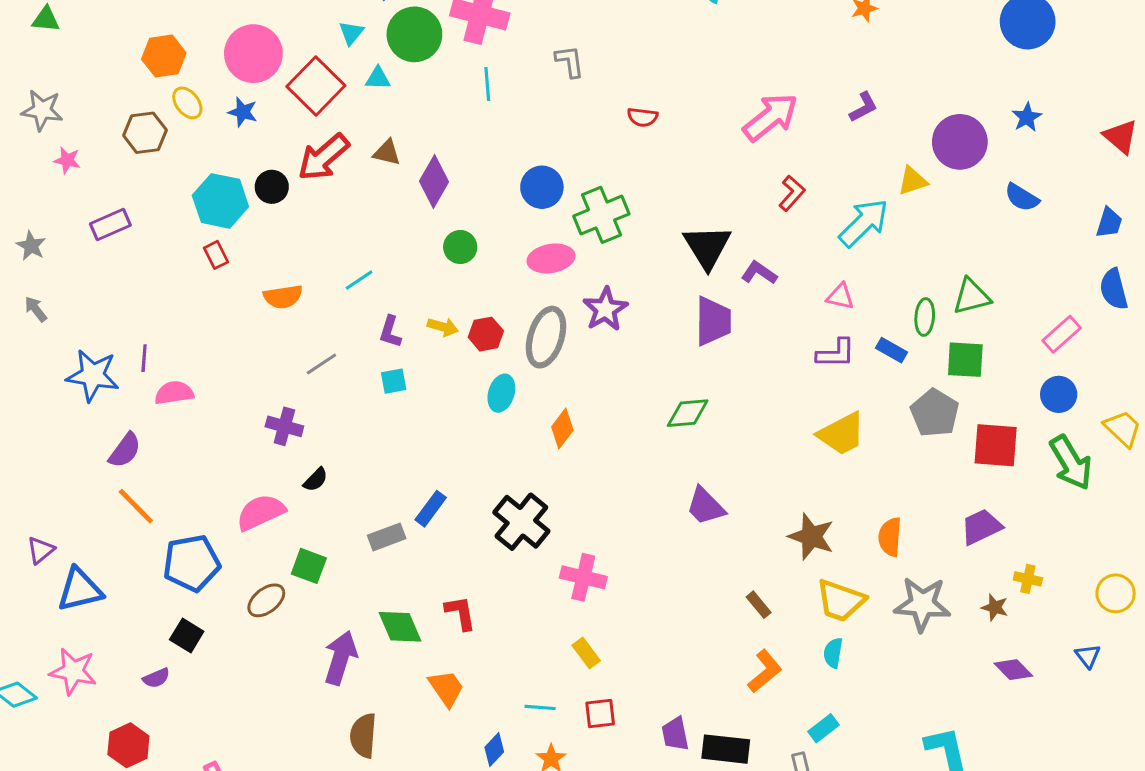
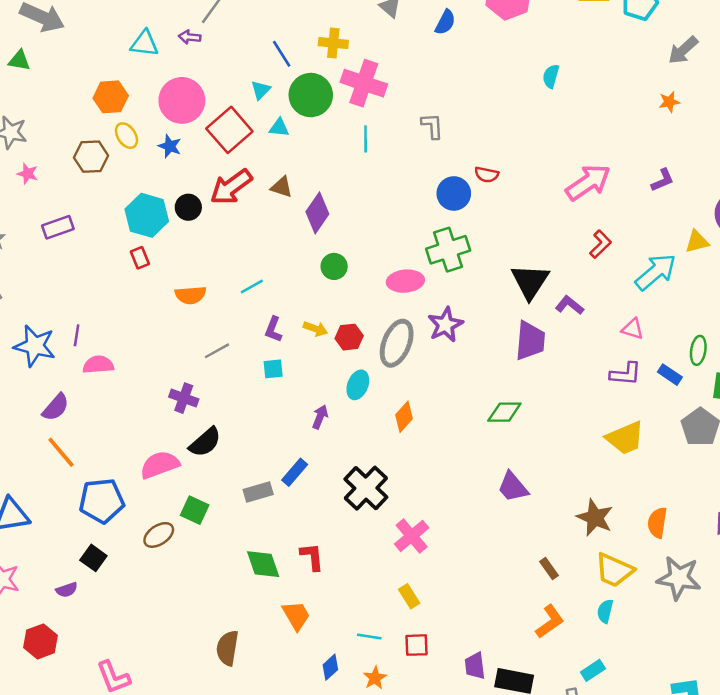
blue circle: (542, 187) -> (454, 193), moved
black semicircle: (316, 480) -> (205, 442), size x1.6
pink cross: (583, 577) -> (412, 536), turned 32
purple arrow: (341, 658) -> (320, 417), moved, size x0.6

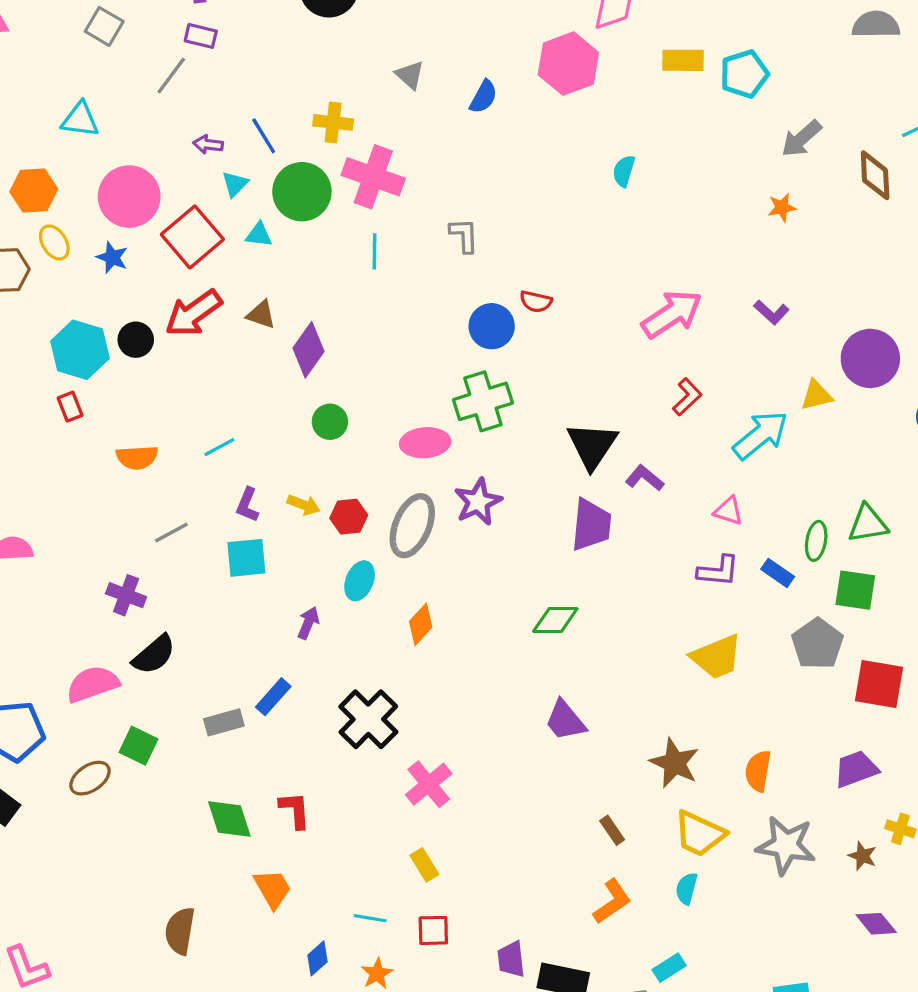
purple arrow: (190, 37) -> (208, 144), moved
purple L-shape: (662, 180) -> (771, 312), turned 65
cyan square: (273, 369) -> (246, 558), size x1.5

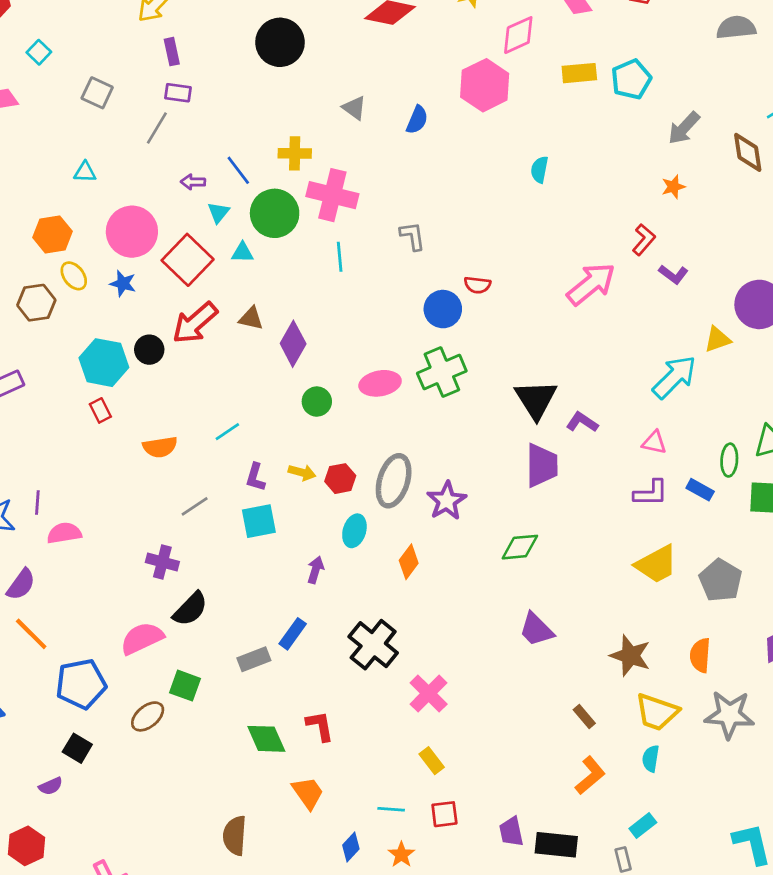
cyan triangle: (80, 120) -> (85, 172), size x0.7
red L-shape: (687, 397) -> (644, 240), moved
pink ellipse: (425, 443) -> (380, 383), moved
purple star: (478, 502) -> (447, 501), moved
gray pentagon: (817, 644) -> (721, 580), moved

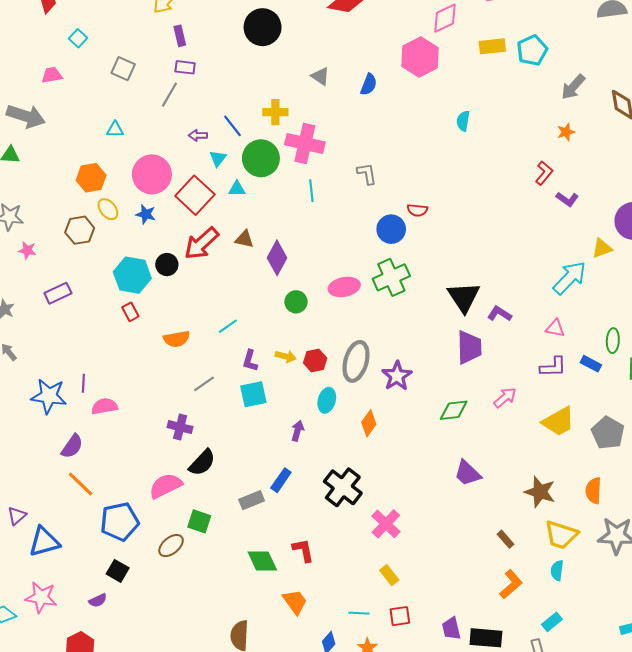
pink arrow: (591, 284) -> (505, 398), moved, size x0.6

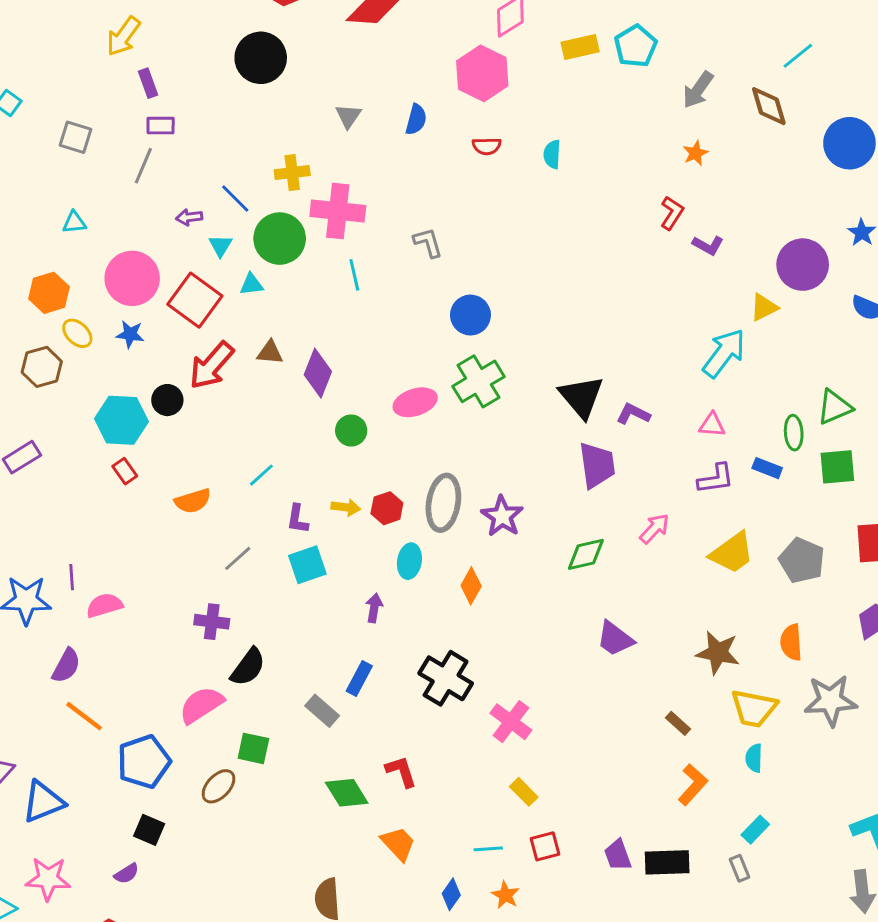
gray triangle: (320, 76) -> (348, 116), turned 36
red semicircle: (417, 210) -> (487, 146), moved
gray rectangle: (252, 500) -> (322, 711), turned 70

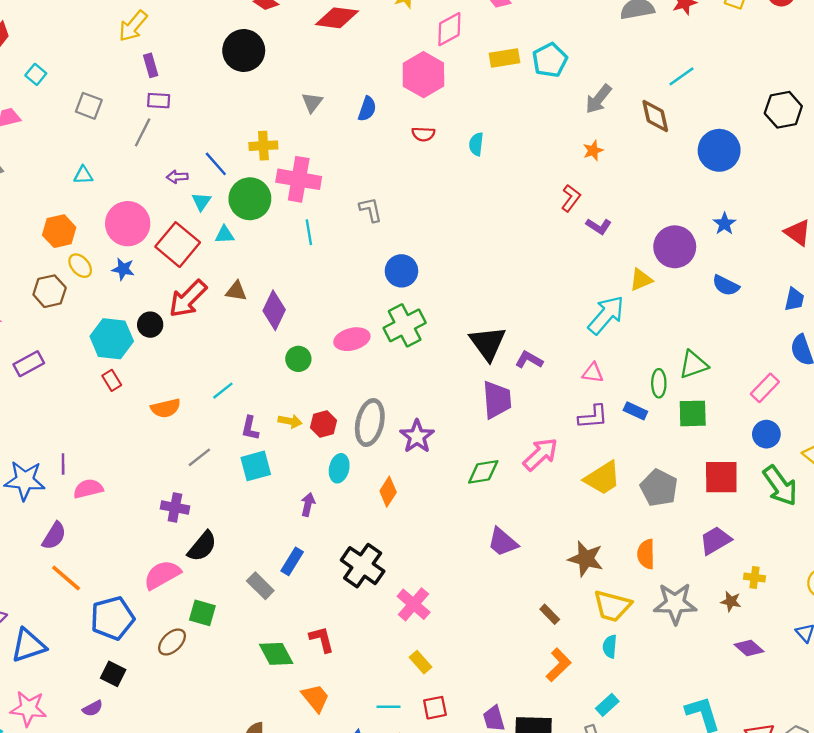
pink arrow: (654, 529) -> (540, 454), size x1.4

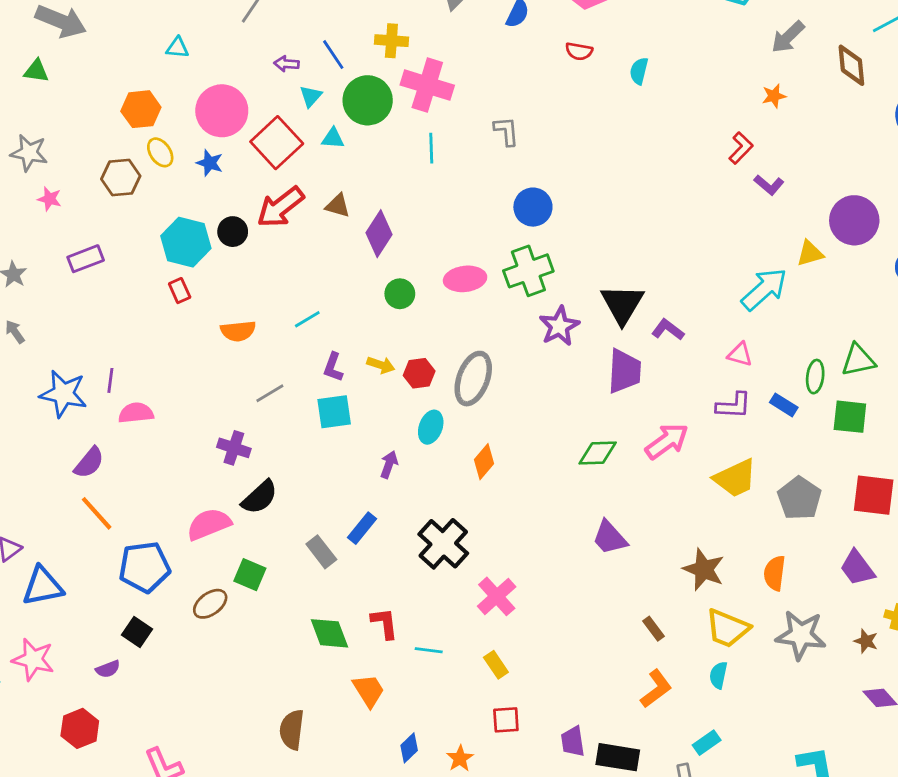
purple star: (417, 436) -> (559, 326), moved
purple trapezoid: (715, 541) -> (857, 568), turned -104
cyan line: (389, 707) -> (429, 650), moved

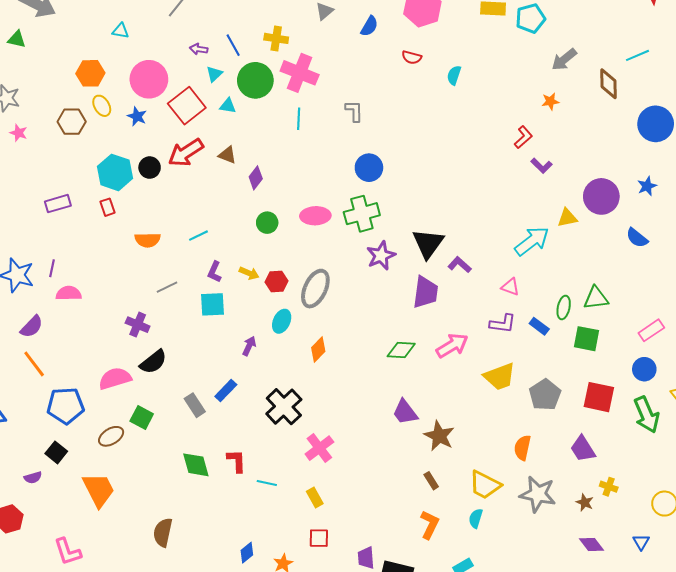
purple diamond: (379, 234) -> (256, 178), size x0.7
purple rectangle: (86, 259) -> (58, 204), moved
brown star: (704, 569) -> (439, 436), moved
orange L-shape: (656, 689) -> (430, 525), turned -32
orange trapezoid: (369, 691) -> (99, 490), moved, size x1.4

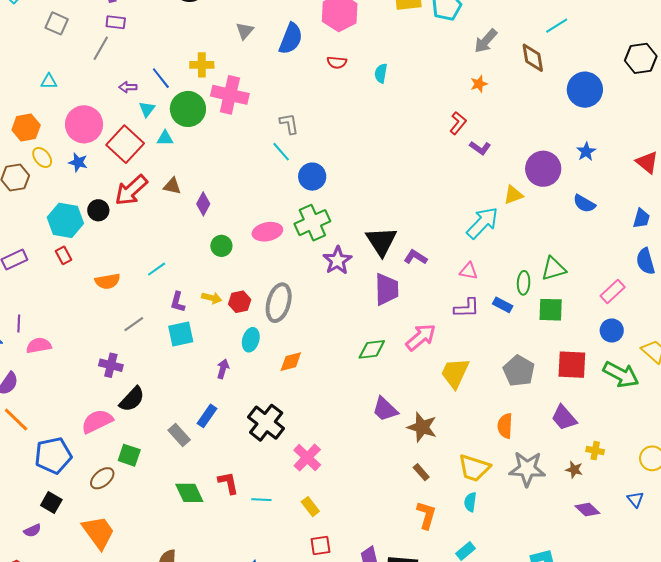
blue semicircle: (369, 26) -> (291, 39), size x1.5
cyan line: (299, 119) -> (281, 152), moved, turned -35
orange diamond: (318, 349) -> (291, 362), turned 40
yellow trapezoid: (500, 377) -> (455, 373), moved, turned 144
green arrow: (646, 415) -> (621, 374), turned -30

